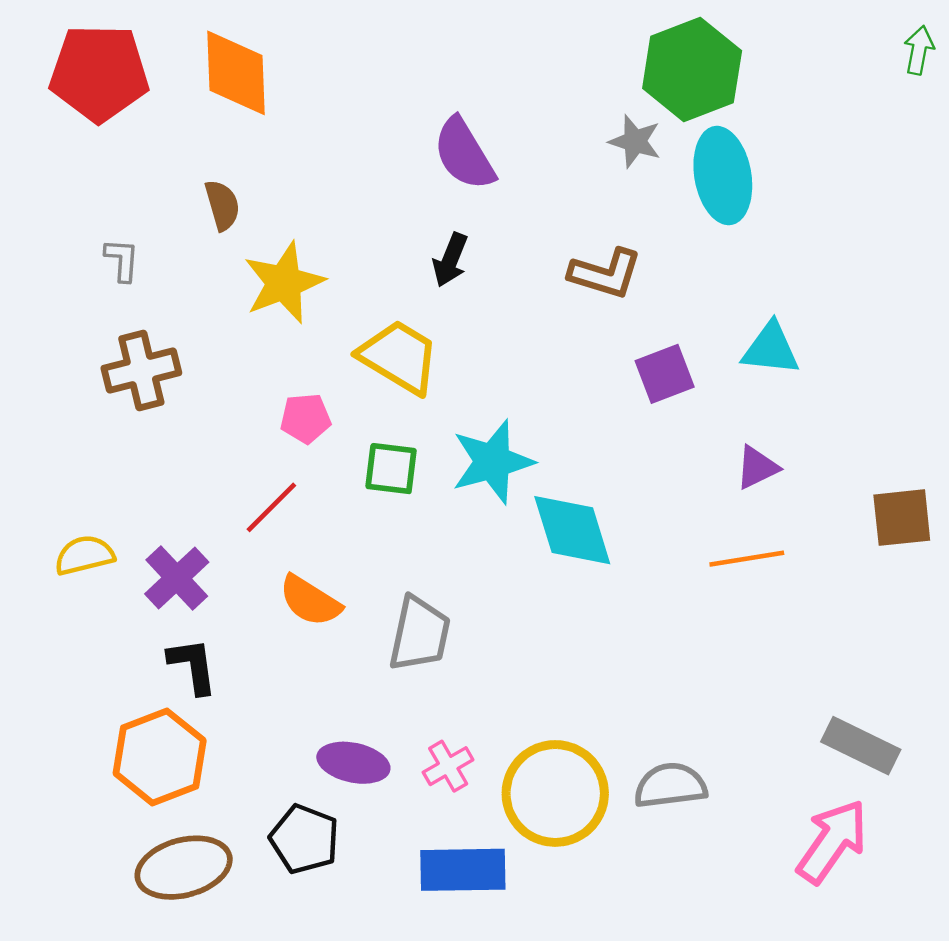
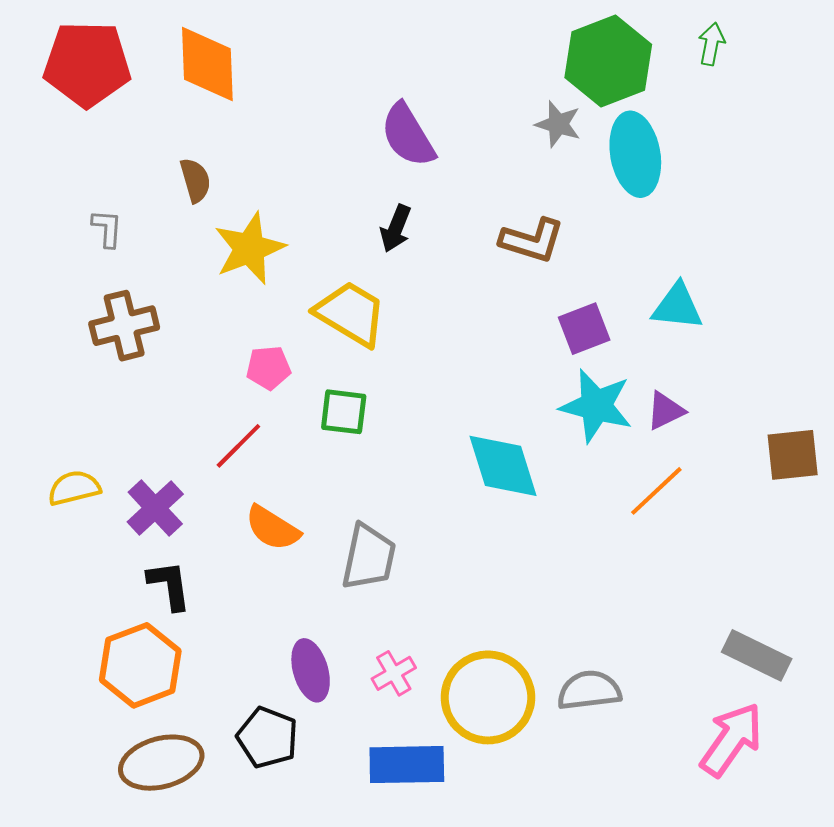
green arrow: (919, 50) -> (711, 44), moved
cyan star: (493, 462) -> (596, 406), moved, turned 30
orange line: (747, 559) -> (656, 491), turned -34
purple ellipse: (353, 763) -> (311, 670), turned 62

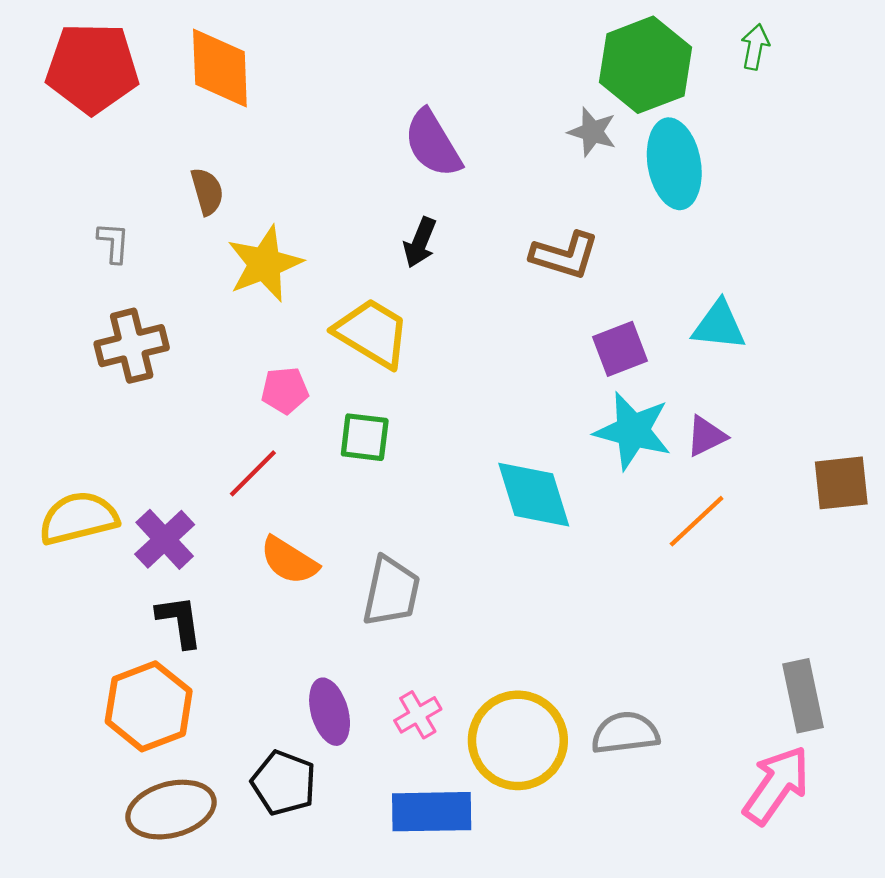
yellow semicircle: (74, 488) -> (78, 518), size x1.4
gray rectangle: (757, 655) -> (803, 696), turned 52

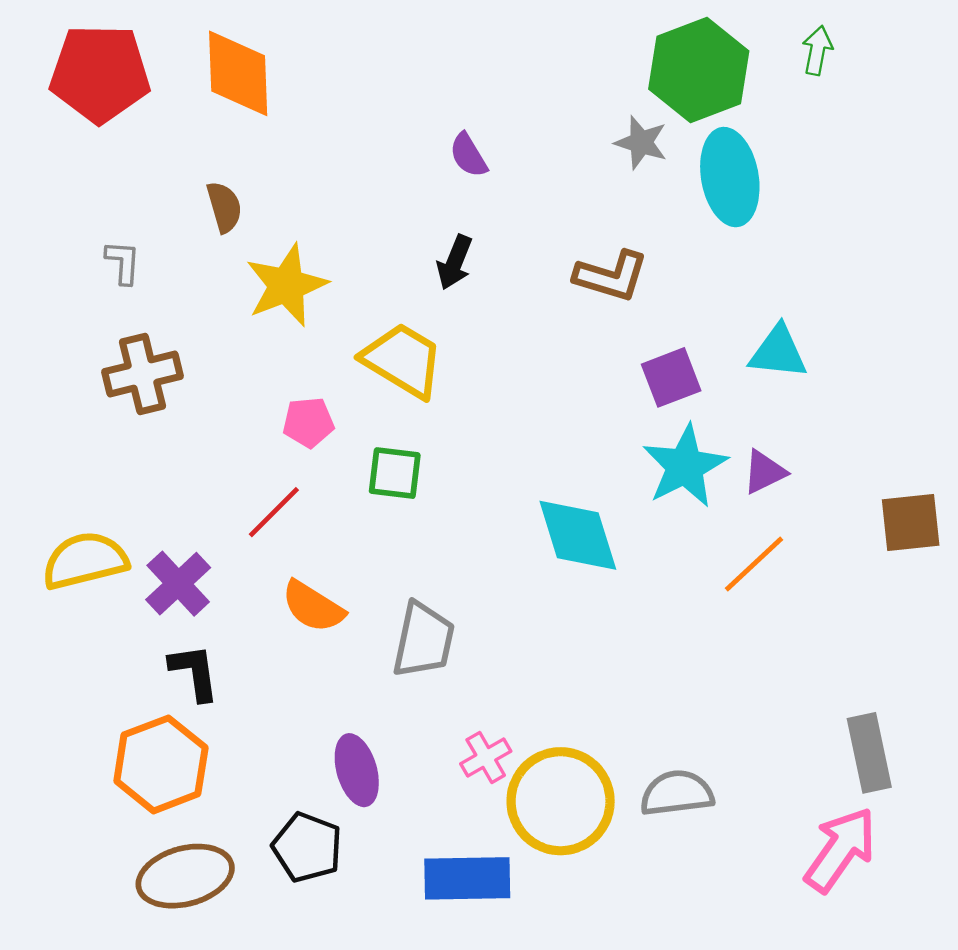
purple semicircle: (433, 144) -> (468, 155), size x0.6
cyan star: (633, 431) -> (685, 466), turned 30
pink cross: (418, 715) -> (486, 757), moved

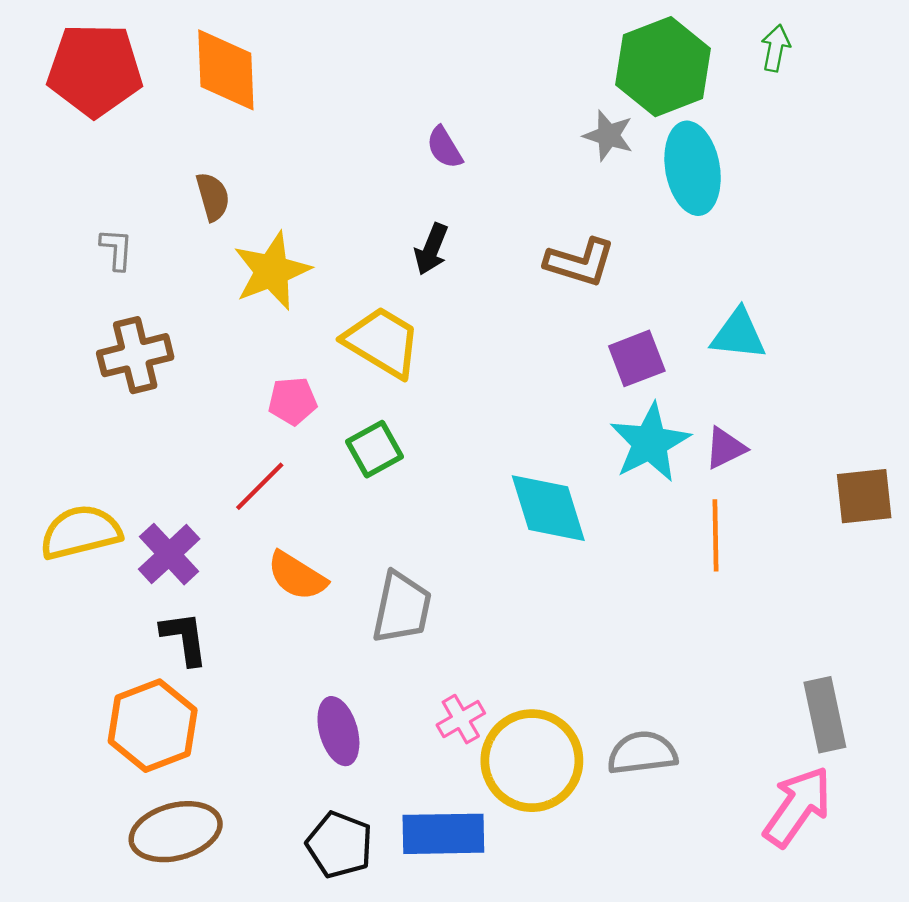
green square: (395, 473) -> (375, 449), turned -36
orange line: (754, 564) -> (715, 535), turned -48
black pentagon: (307, 847) -> (340, 845), moved

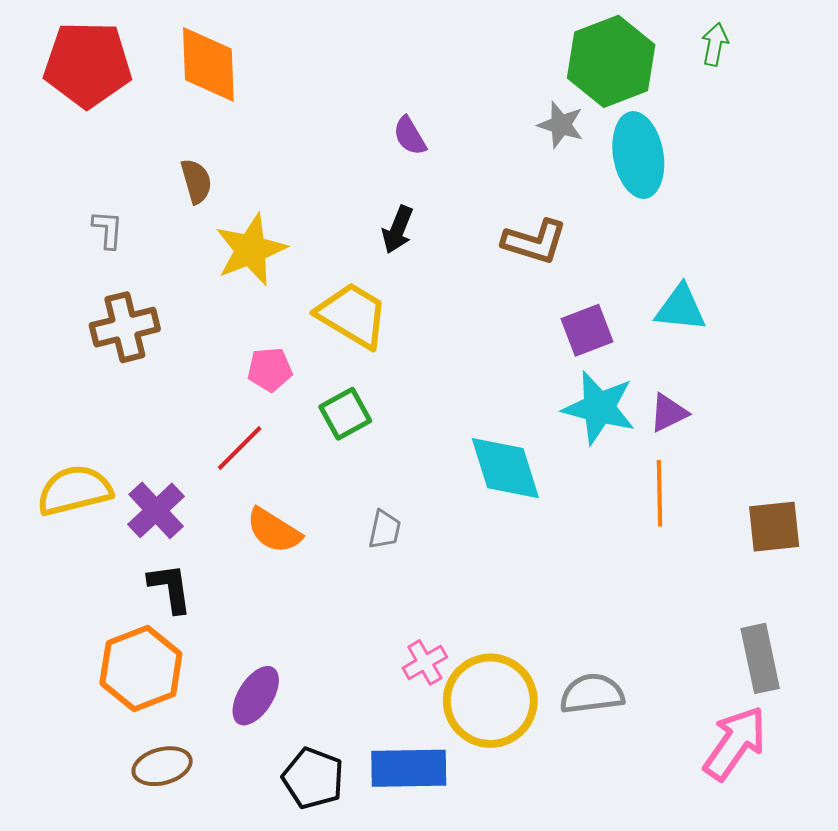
cyan star: (650, 443) -> (599, 408), turned -30
brown square: (864, 496) -> (774, 527), moved
gray trapezoid: (402, 608) -> (385, 530), moved, size x0.6
purple ellipse: (338, 731) -> (256, 696), moved, turned 48
brown ellipse: (176, 832) -> (162, 766), size x0.7

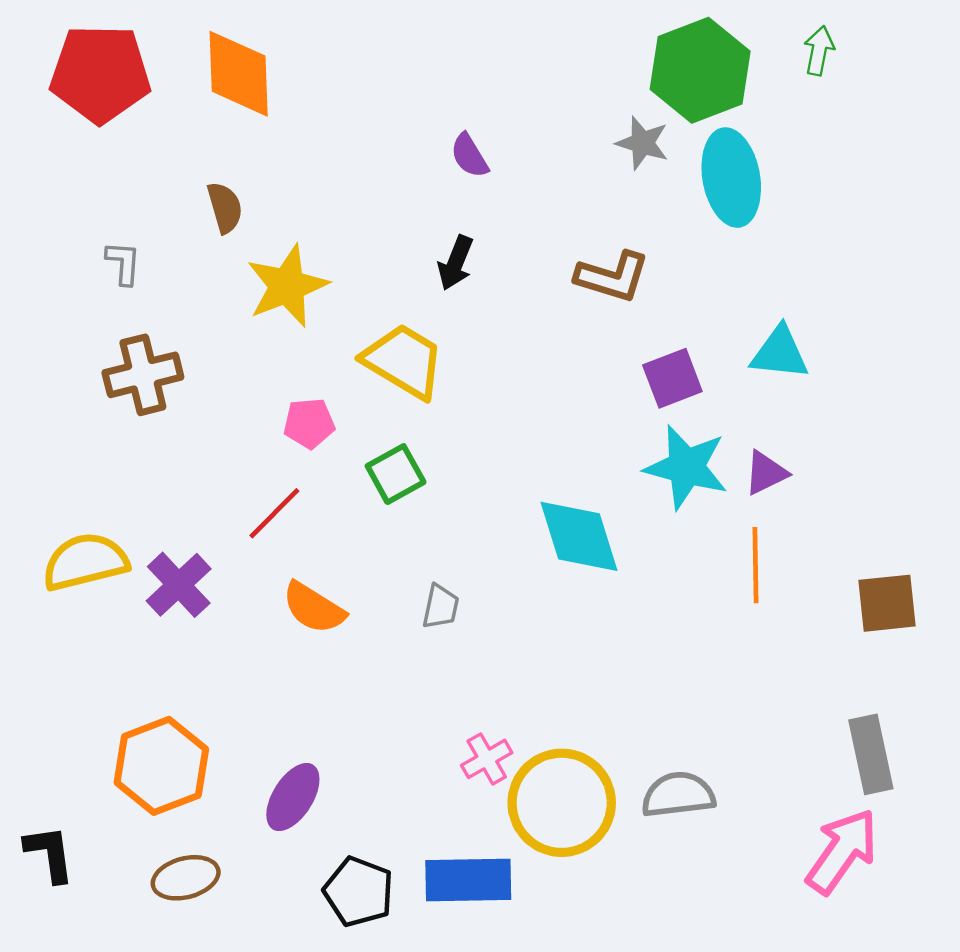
black L-shape: (170, 588) -> (49, 854), moved

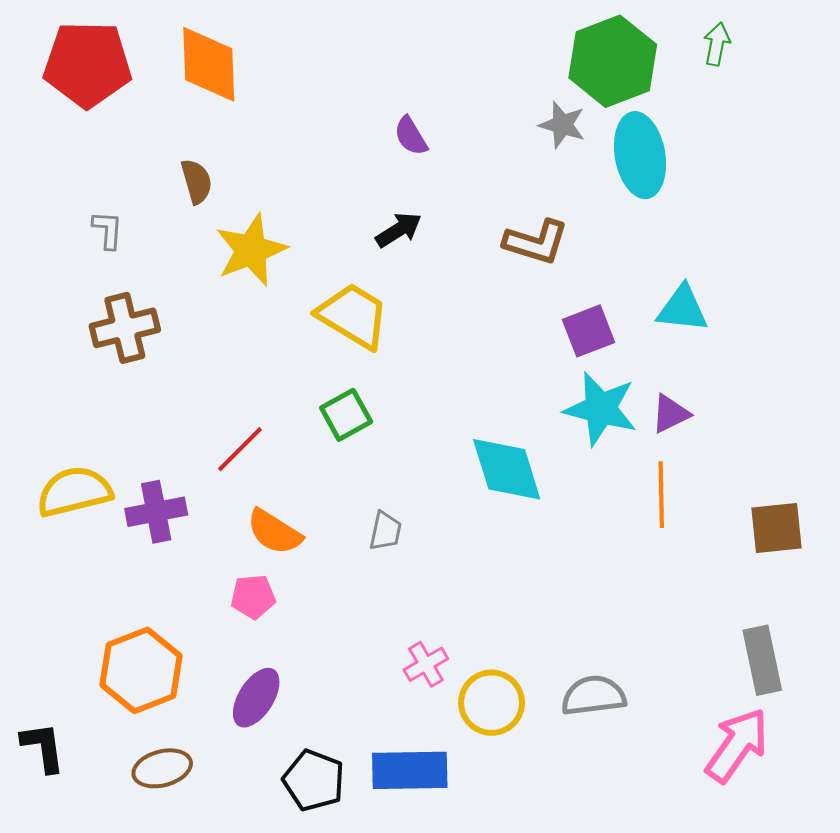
black arrow: (456, 263) -> (399, 230), turned -144
pink pentagon: (309, 423) -> (253, 597), moved
purple cross: (179, 585) -> (156, 512), turned 32
yellow circle: (562, 803) -> (492, 703), size x0.7

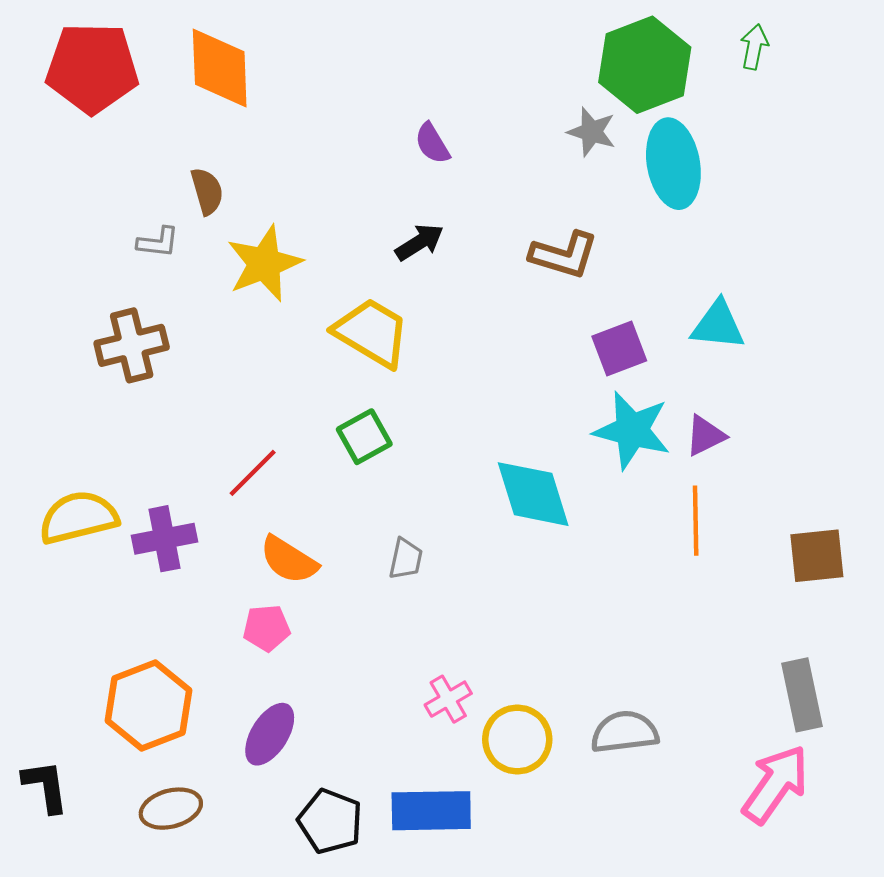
gray L-shape: (108, 230) -> (158, 242), moved, turned 93

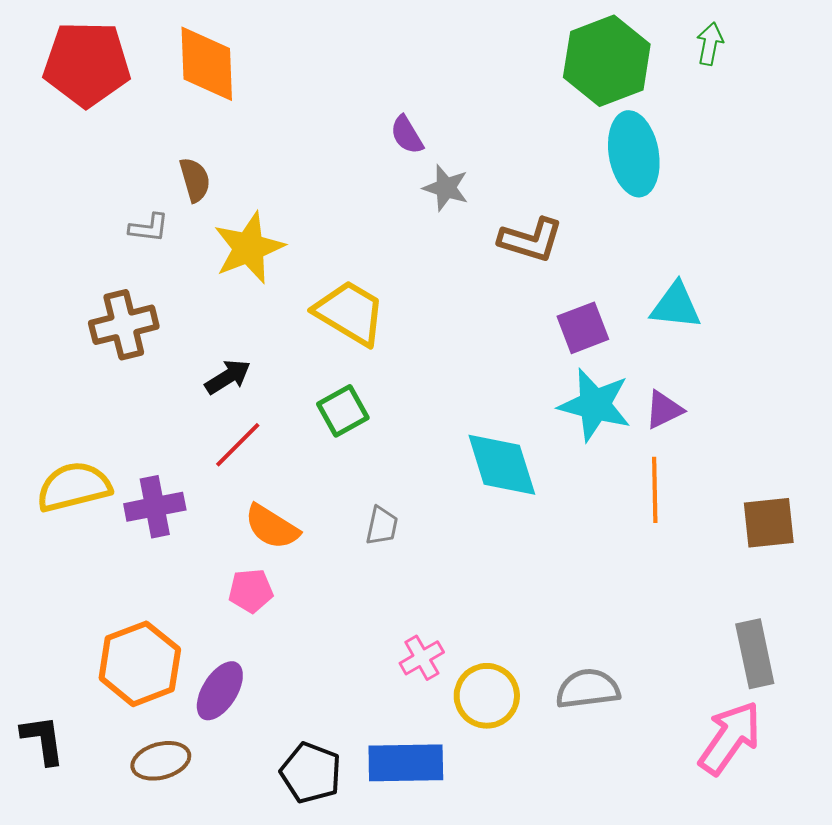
gray star: (592, 132) -> (446, 188), moved
black arrow: (419, 242) -> (228, 377), moved
purple ellipse: (270, 734) -> (220, 691), moved

